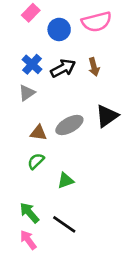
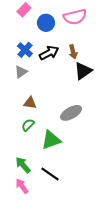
black triangle: (107, 116) -> (83, 71), moved
gray ellipse: (69, 125) -> (71, 113), moved
green triangle: (66, 181) -> (51, 140), size x1.5

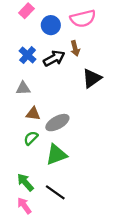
brown arrow: (73, 52) -> (75, 48), moved
gray triangle: (21, 72) -> (23, 88), moved, turned 32
gray ellipse: (71, 113) -> (57, 123), moved

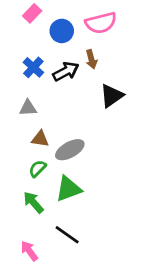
green arrow: (25, 182) -> (33, 202), moved

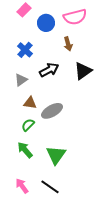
black arrow: (66, 71) -> (49, 70), moved
gray triangle: (28, 108) -> (21, 80), turned -32
green triangle: (68, 189) -> (56, 155), moved, turned -35
black line: (67, 235) -> (50, 187), moved

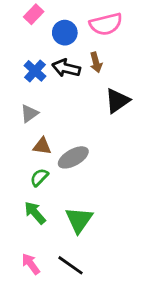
black arrow: (49, 70) -> (66, 68), moved, turned -138

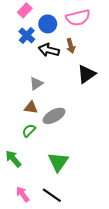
blue cross: (35, 71) -> (27, 35), moved
gray triangle: (29, 113) -> (36, 83), moved
green arrow: (35, 213) -> (13, 159), moved

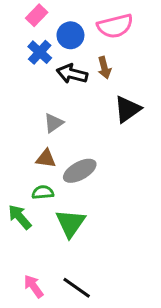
green semicircle: (29, 131) -> (43, 192), turned 40
green arrow: (13, 159) -> (20, 217), moved
green triangle: (58, 162) -> (70, 223), moved

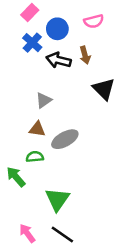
pink semicircle: (115, 26) -> (94, 21), size x0.7
black triangle: (127, 109) -> (104, 89), turned -40
green triangle: (70, 223) -> (57, 199), moved

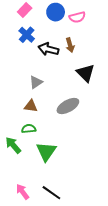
blue circle: (57, 29) -> (56, 12), moved
gray ellipse: (65, 139) -> (68, 106), moved
green triangle: (57, 199) -> (46, 151), moved

